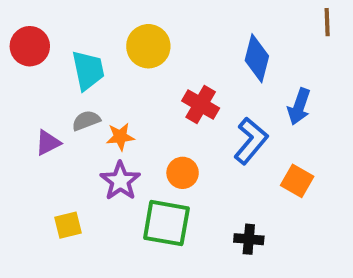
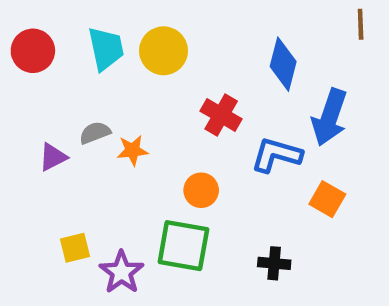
cyan trapezoid: (88, 70) -> (106, 49), moved
blue arrow: (299, 107) -> (330, 117), size x1.4
blue L-shape: (251, 141) -> (276, 155), turned -114
purple star: (120, 181) -> (121, 272), moved

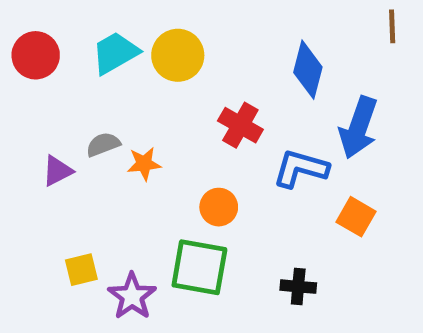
cyan trapezoid: (106, 49) -> (115, 53), turned -108

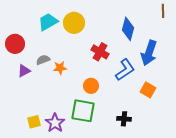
red circle: (36, 55) -> (15, 44), moved
blue L-shape: (301, 168) -> (125, 70), turned 130
yellow square: (81, 270) -> (34, 122), moved

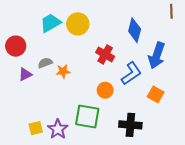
orange circle: (91, 86) -> (105, 90), moved
black cross: (124, 119) -> (130, 125), size x1.5

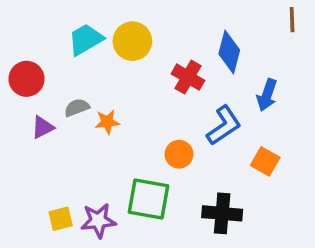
red cross: (105, 54) -> (188, 77), moved
blue arrow: (157, 55) -> (267, 95), size x0.7
purple star: (58, 129) -> (98, 221), turned 30

